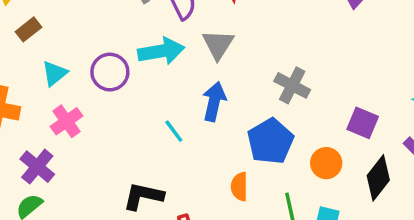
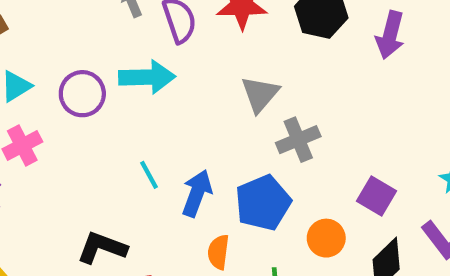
gray triangle: (218, 44) -> (260, 94), moved
gray cross: (292, 85) -> (298, 140), turned 32
blue arrow: (214, 102) -> (197, 193), moved

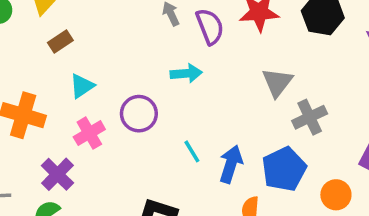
cyan arrow: (147, 77) -> (186, 73), size x0.7
purple circle: (82, 94) -> (139, 114), moved

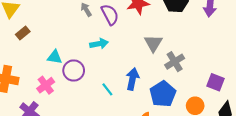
cyan triangle: (82, 86) -> (55, 57), moved, turned 49
blue arrow: (231, 164) -> (132, 79), moved

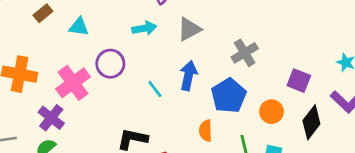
gray triangle: (153, 43) -> (189, 29), moved, turned 30
cyan triangle: (55, 57) -> (79, 27), moved
pink cross: (46, 85) -> (73, 83), size x1.4

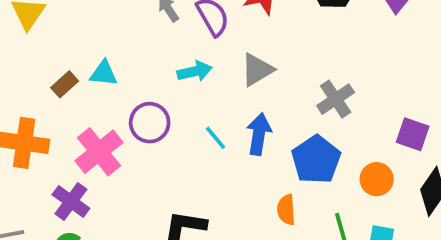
brown rectangle: (43, 13) -> (65, 84), moved
cyan line: (155, 89) -> (215, 138), moved

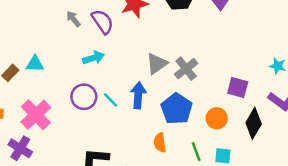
gray triangle: (257, 70) -> (157, 64), moved
purple circle: (150, 123) -> (84, 97), moved

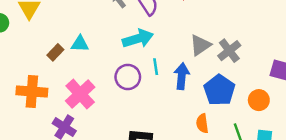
cyan arrow: (94, 58) -> (138, 39), size x1.4
cyan line: (110, 100) -> (156, 67), moved, turned 35

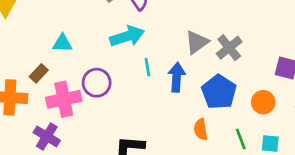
brown rectangle: (55, 52) -> (39, 73), moved
purple circle: (128, 77) -> (97, 83), moved
pink cross: (80, 94) -> (64, 99), turned 32

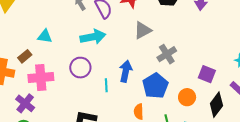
gray triangle: (197, 42) -> (143, 30), moved
cyan line: (147, 67) -> (106, 85), moved
purple circle: (97, 83) -> (80, 68), moved

